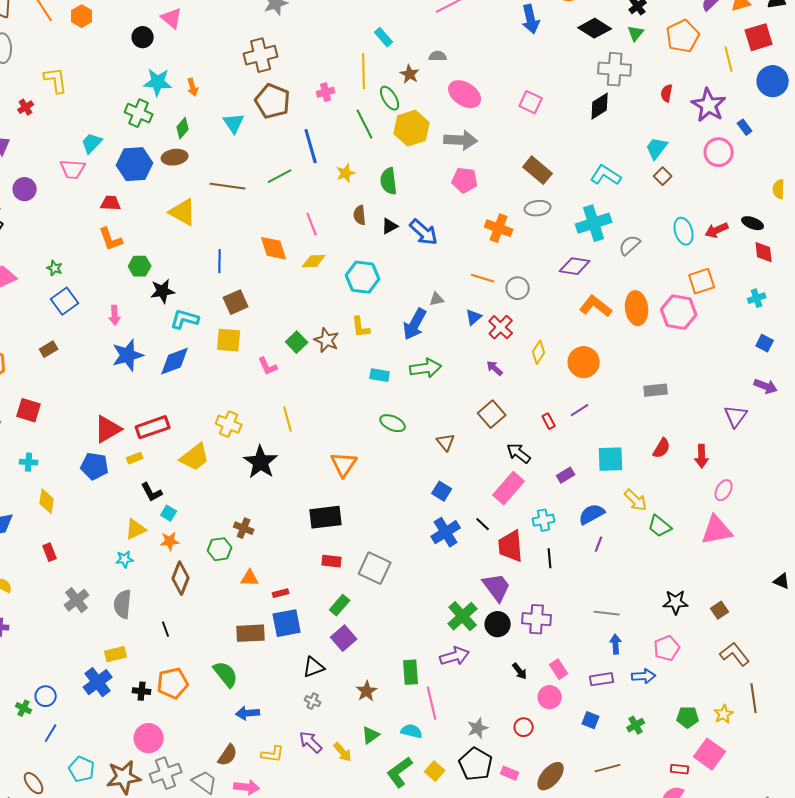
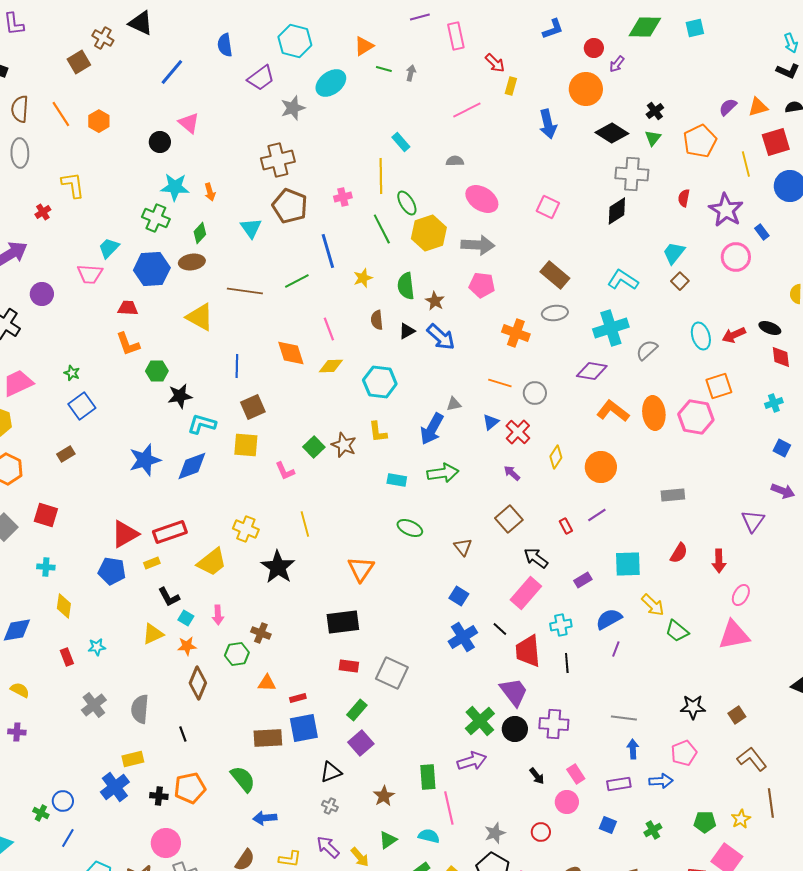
brown star: (410, 74) -> (435, 301), moved
pink arrow: (115, 315) -> (218, 615), moved
cyan star: (125, 559) -> (97, 647), moved

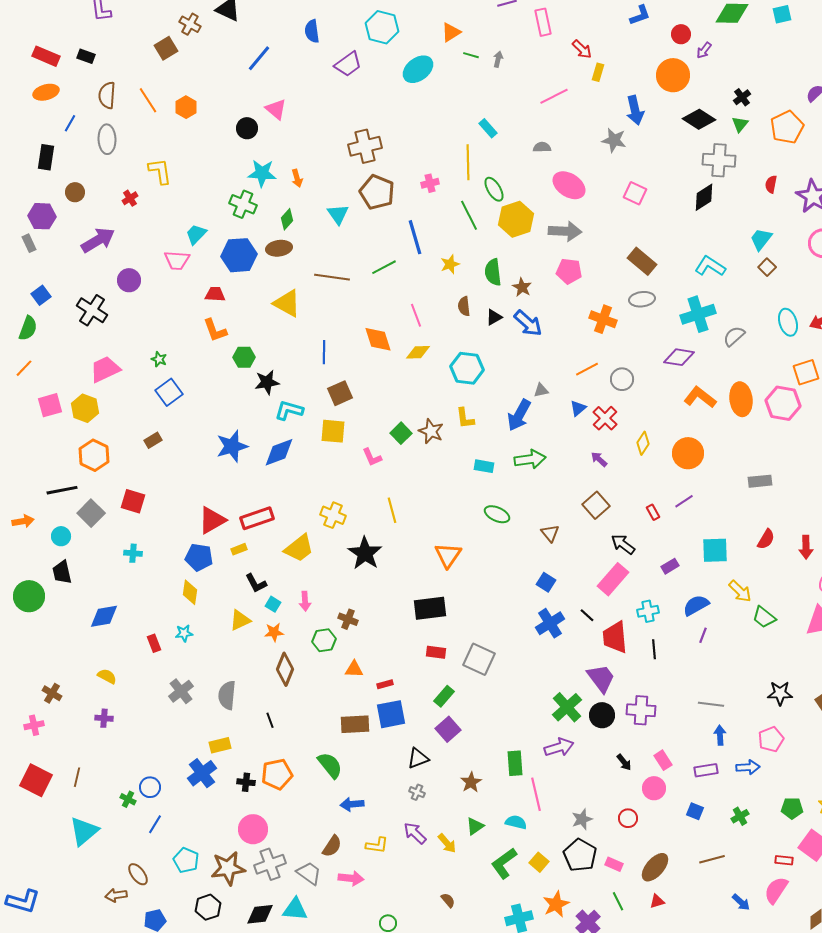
gray star: (293, 108) -> (614, 140), moved, turned 30
orange line: (500, 383) -> (587, 369), turned -45
yellow diamond: (64, 606) -> (190, 592), moved

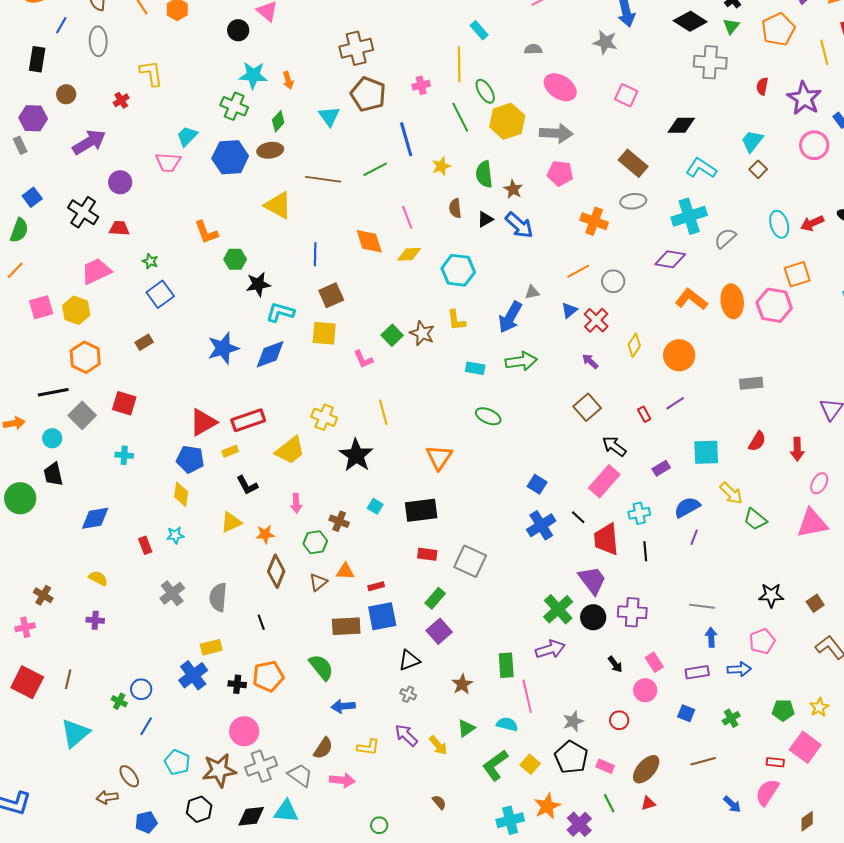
black diamond: (704, 197) -> (681, 125), moved, turned 32
red trapezoid: (215, 294) -> (119, 228), moved
brown triangle: (550, 533) -> (318, 582), moved, turned 30
cyan square: (273, 604) -> (375, 506), moved

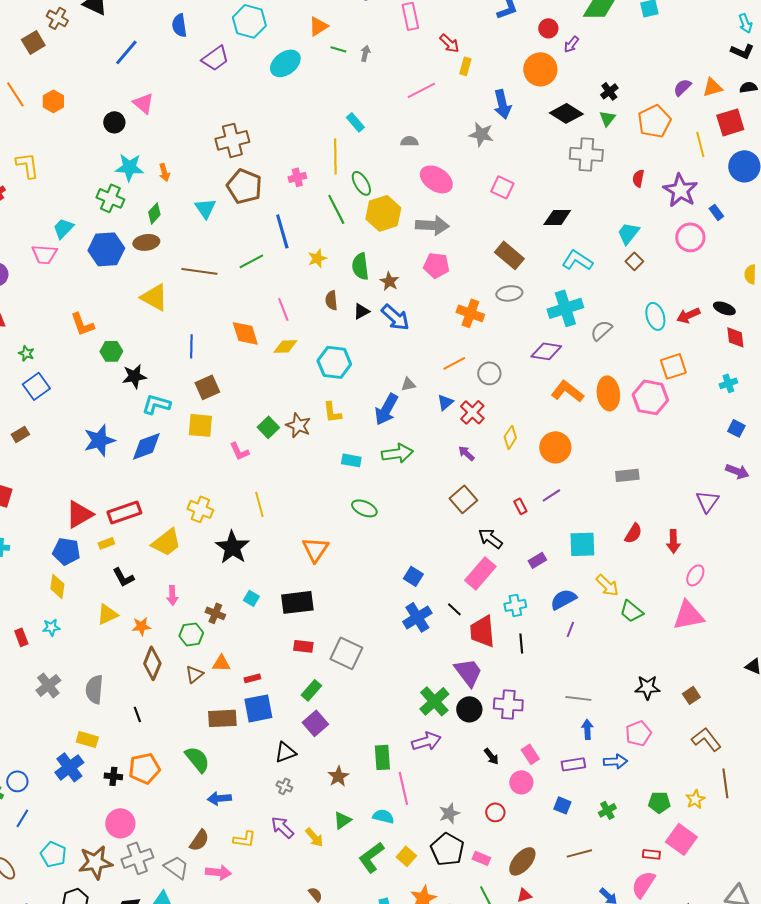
yellow rectangle: (211, 647) -> (87, 739), turned 30

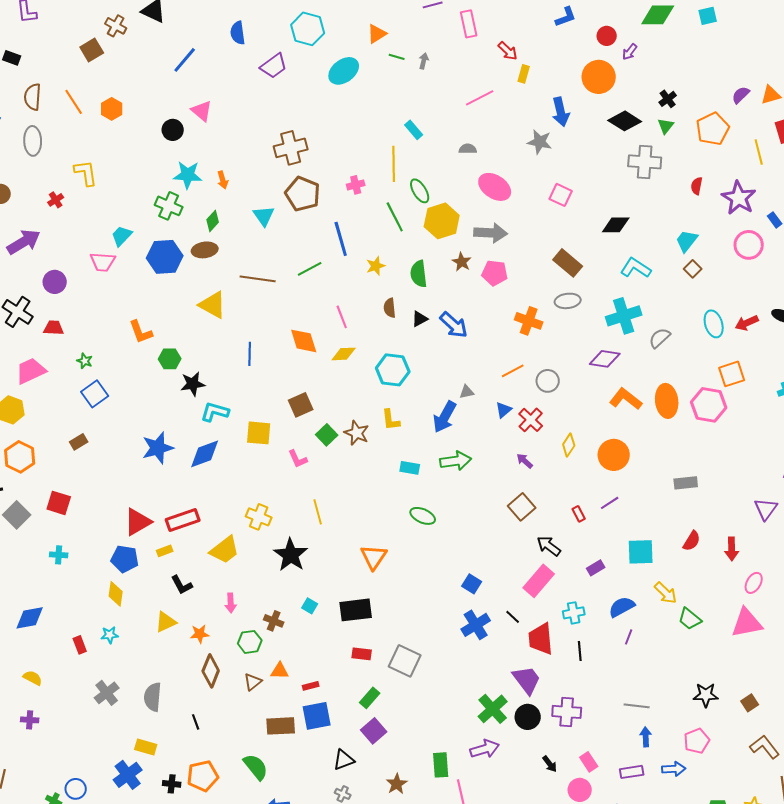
brown star: (389, 281) -> (462, 262), moved
brown square: (207, 387) -> (301, 405), moved

